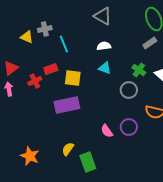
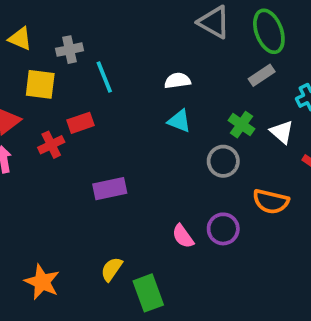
gray triangle: (103, 16) -> (214, 22), moved
yellow triangle: (27, 37) -> (20, 39), moved
yellow square: (73, 78) -> (40, 84), moved
purple rectangle: (67, 105) -> (110, 189), size x0.7

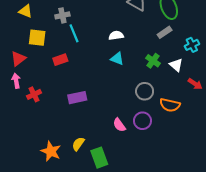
gray cross: (70, 50) -> (62, 15), moved
red cross: (51, 145) -> (34, 94), moved
gray circle: (223, 161) -> (145, 91), moved
orange star: (42, 282) -> (51, 151), moved

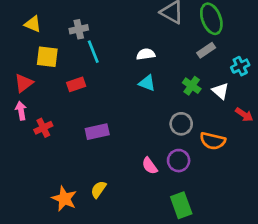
green rectangle: (99, 158) -> (181, 205), moved

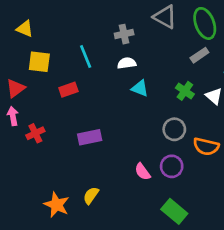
gray cross: (79, 29) -> (124, 34), moved
white semicircle: (146, 54) -> (127, 63), moved
green rectangle: (181, 205) -> (174, 211), turned -30

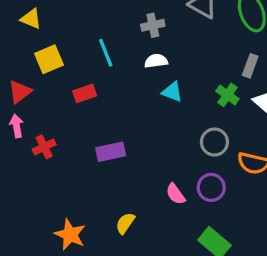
gray rectangle: (199, 55) -> (250, 66), moved, turned -36
yellow square: (39, 62) -> (49, 59), turned -30
yellow semicircle: (91, 195) -> (125, 223), moved

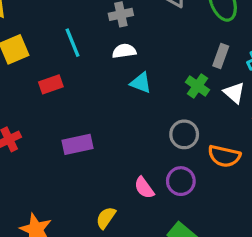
yellow semicircle: (125, 223) -> (106, 218), moved

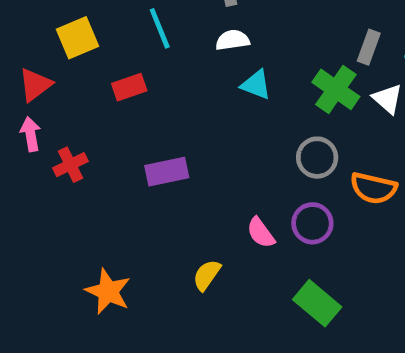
green cross: (198, 86) -> (336, 89), size x1.4

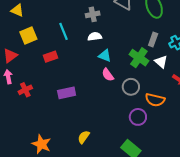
purple circle: (312, 223) -> (138, 117), moved
pink semicircle: (261, 233) -> (108, 75), moved

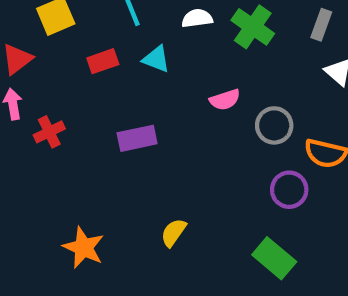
cyan triangle: (105, 56) -> (156, 59), moved
green cross: (139, 58) -> (253, 27), moved
pink semicircle: (108, 75) -> (225, 100), turned -72

